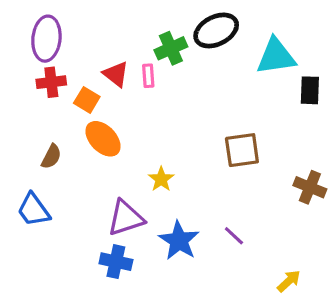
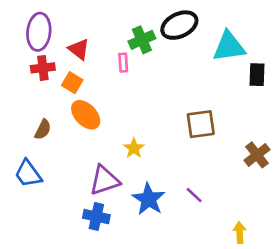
red triangle: (116, 74) -> (79, 49), moved
brown cross: (310, 187) -> (257, 155), turned 30
yellow arrow: (289, 281) -> (240, 233), turned -50

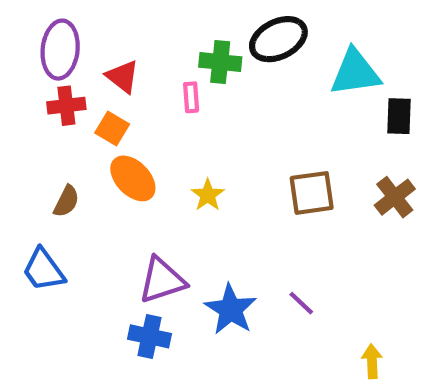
green cross: (142, 40) -> (220, 62), turned 30
yellow star: (134, 148) -> (208, 195), moved
brown cross: (257, 155) -> (395, 197), moved

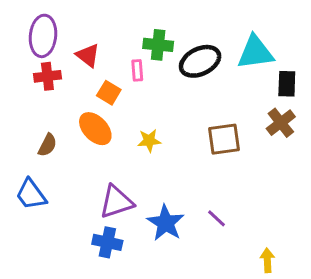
black ellipse: (278, 39) -> (200, 61), moved
orange square: (112, 129) -> (109, 93), moved
yellow star: (208, 195) -> (149, 141), turned 30
brown cross: (395, 197) -> (281, 123), moved

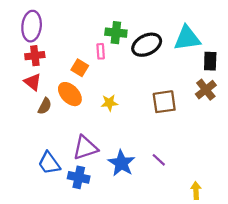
red triangle: (88, 55) -> (33, 82), moved
brown semicircle: (47, 145) -> (45, 106), moved
blue trapezoid: (31, 194) -> (49, 163), moved

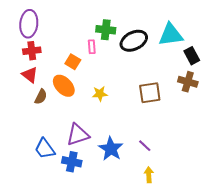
black rectangle: (210, 61) -> (192, 56), turned -30
brown cross: (206, 90) -> (188, 82), turned -36
yellow arrow: (196, 191) -> (149, 175), moved

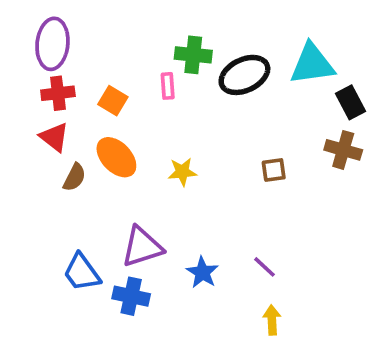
orange square: (73, 62) -> (113, 101), moved
brown square: (150, 93) -> (274, 170), size x0.6
blue star: (111, 149) -> (202, 272), size x0.7

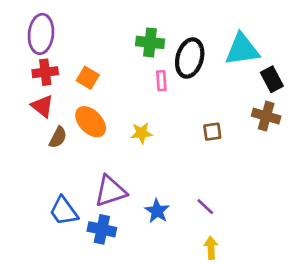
black ellipse: (244, 75) -> (190, 58), turned -48
pink rectangle: (168, 86) -> (161, 81), moved

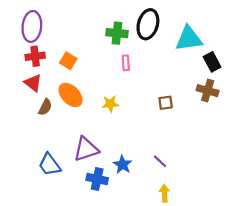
black ellipse: (190, 58) -> (148, 24), moved
blue cross: (102, 229) -> (97, 179), moved

